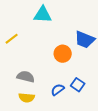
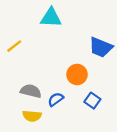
orange circle: (63, 54) -> (77, 74), moved
blue semicircle: (58, 90) -> (56, 99), moved

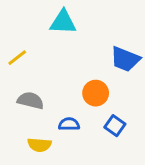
gray semicircle: (31, 91) -> (31, 100), moved
blue semicircle: (56, 99) -> (69, 124), turned 35

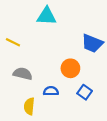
yellow line: (17, 58) -> (13, 42), turned 64
yellow semicircle: (39, 145) -> (29, 106), turned 91

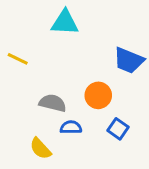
gray semicircle: (23, 74) -> (53, 103), moved
yellow semicircle: (29, 106) -> (40, 149), turned -49

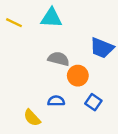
yellow line: (18, 59) -> (14, 23), moved
gray semicircle: (53, 103) -> (59, 59), moved

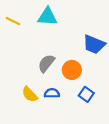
gray semicircle: (59, 59) -> (46, 63), moved, turned -66
yellow semicircle: (32, 118) -> (30, 94), moved

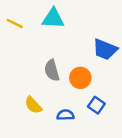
gray semicircle: (46, 63) -> (52, 70), turned -54
blue semicircle: (52, 93) -> (65, 115), moved

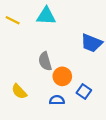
orange circle: (80, 78) -> (62, 76), moved
yellow semicircle: (33, 105) -> (19, 91), moved

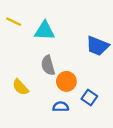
cyan triangle: (46, 16) -> (45, 31), moved
yellow semicircle: (19, 91) -> (20, 87), moved

